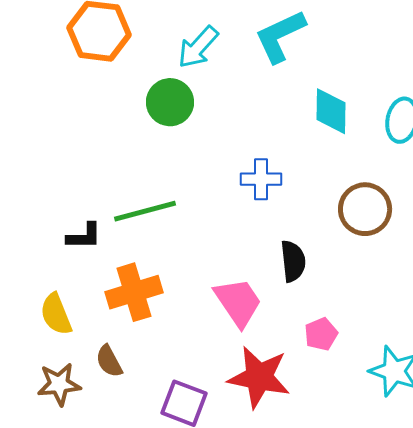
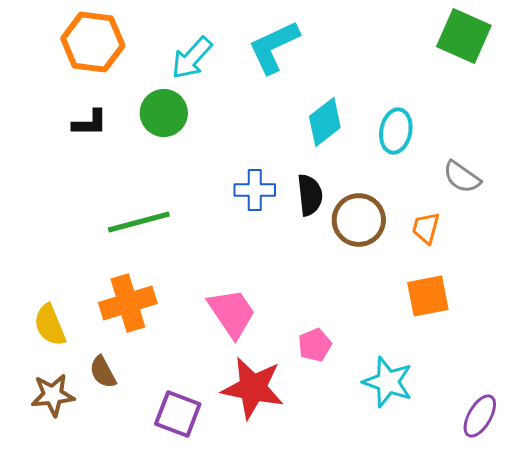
cyan diamond: (331, 111) -> (325, 122), turned 51
black L-shape: (84, 236) -> (90, 123), moved
black semicircle: (293, 261) -> (310, 195), moved

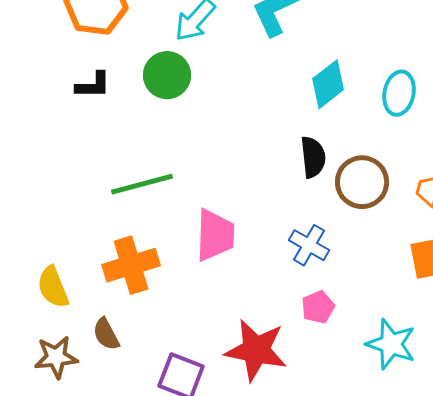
blue cross: (255, 190) -> (309, 245), moved, turned 30
pink trapezoid: (232, 313) -> (215, 235), moved, turned 36

